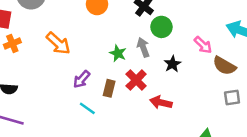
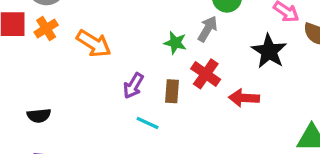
orange cross: (12, 43) -> (46, 29), moved
gray arrow: (143, 47) -> (208, 29), turned 60
black star: (172, 64) -> (269, 51), moved, size x1.5

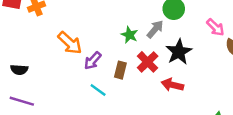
orange arrow: (94, 44) -> (70, 43), moved
black star: (269, 51) -> (179, 52), moved

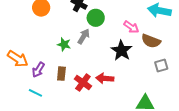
black star: (179, 52) -> (121, 51), moved
red cross: (148, 62) -> (83, 82), moved
cyan line: (98, 90) -> (35, 93), moved

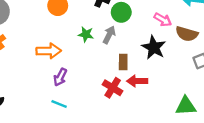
green star: (64, 44) -> (86, 34), moved
orange arrow: (18, 59) -> (49, 51), moved, turned -30
brown rectangle: (61, 74) -> (123, 62), moved

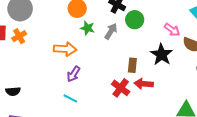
green star: (86, 34) -> (87, 28), moved
gray arrow: (109, 35) -> (111, 31), moved

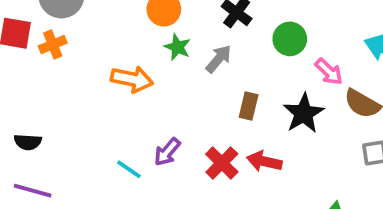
green circle: (135, 20) -> (290, 39), moved
brown rectangle: (132, 65) -> (249, 106), moved
purple arrow: (74, 74) -> (167, 152), moved

